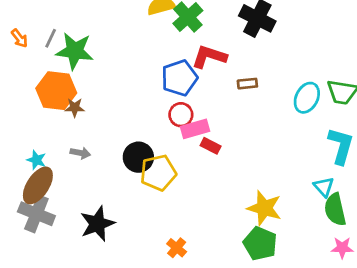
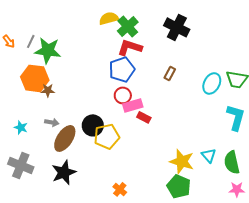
red L-shape: (209, 57) -> (130, 47), moved
brown rectangle: (247, 84) -> (170, 73), turned -56
brown ellipse: (38, 185) -> (65, 138), moved
cyan triangle: (324, 187) -> (209, 155), moved

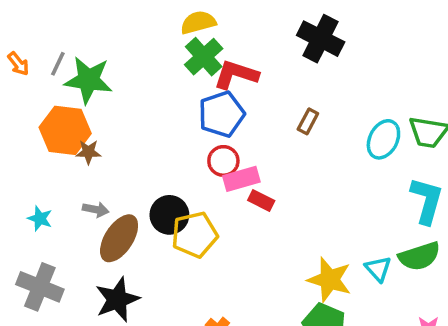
green cross: (128, 26) -> (204, 57), moved
green semicircle: (232, 162) -> (419, 256), moved, turned -95

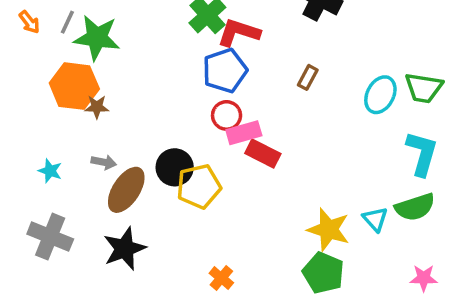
red rectangle: (261, 201) -> (263, 154), size x1.4

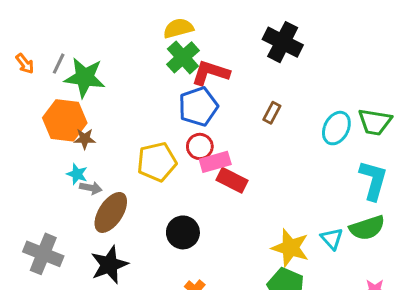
black circle: (175, 167) -> (183, 232), moved
cyan star: (50, 171) -> (77, 174), moved
yellow pentagon: (199, 186) -> (157, 162), moved

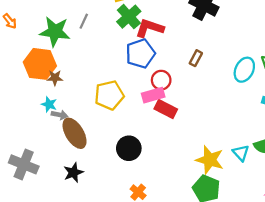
gray line: (59, 64) -> (84, 21), moved
red circle: (200, 146) -> (161, 80), moved
brown ellipse: (111, 212) -> (75, 133), turned -64
black star: (109, 265) -> (73, 173), size x0.7

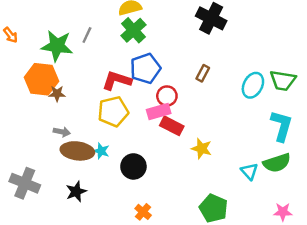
red L-shape: (150, 28) -> (117, 80), moved
cyan star: (49, 104) -> (101, 151), moved
brown ellipse: (75, 133) -> (77, 151), turned -52
yellow star: (210, 160) -> (202, 149), moved, size x0.7

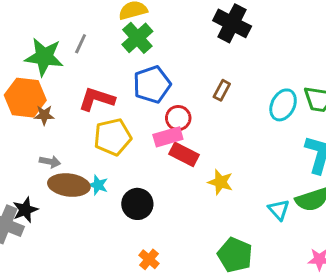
red L-shape: (117, 80) -> (97, 99), moved
black star: (76, 192) -> (25, 210), moved

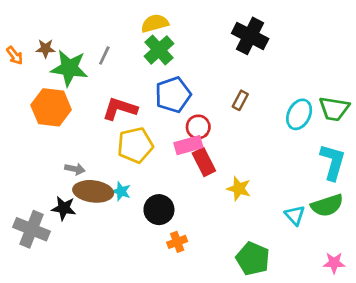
brown star: (44, 115) -> (46, 49), moved
red rectangle: (184, 154) -> (204, 162), turned 36
black star: (25, 210) -> (64, 208), moved, turned 30
orange cross: (149, 259) -> (177, 242), moved, turned 30

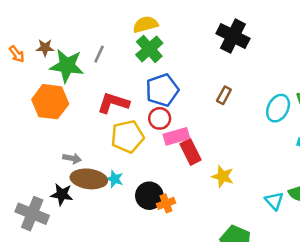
red circle: (198, 127) -> (160, 118), moved
orange cross: (177, 242) -> (166, 203), moved

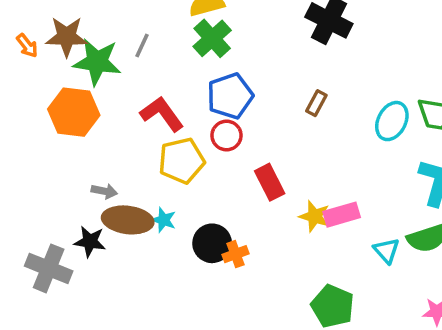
brown star: (45, 48) -> (67, 37), size x1.6
red L-shape: (113, 103) -> (162, 114), turned 36
pink rectangle: (176, 136) -> (342, 215), moved

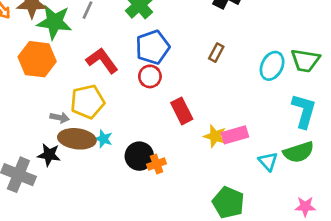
yellow pentagon: (182, 161) -> (88, 102), moved

